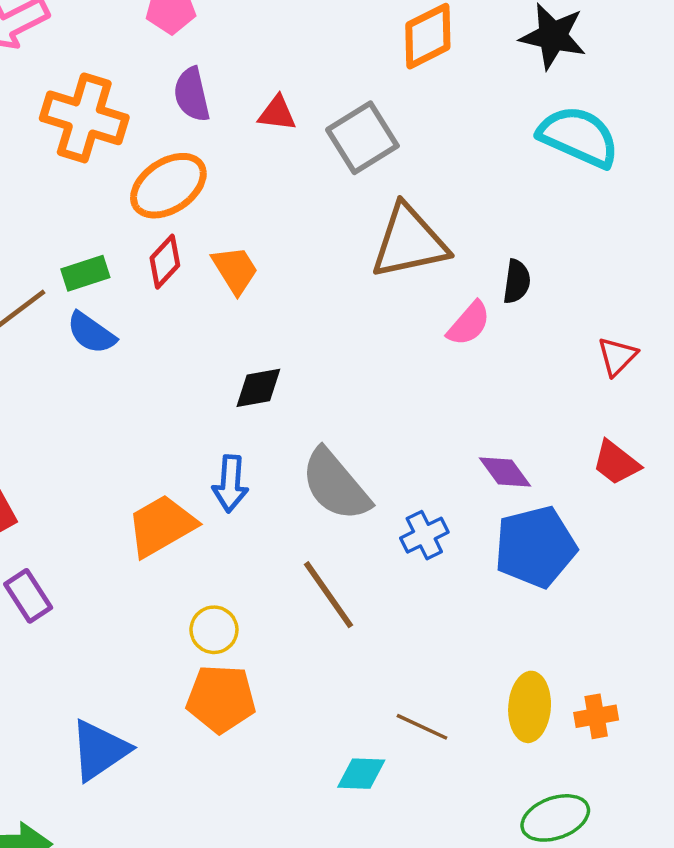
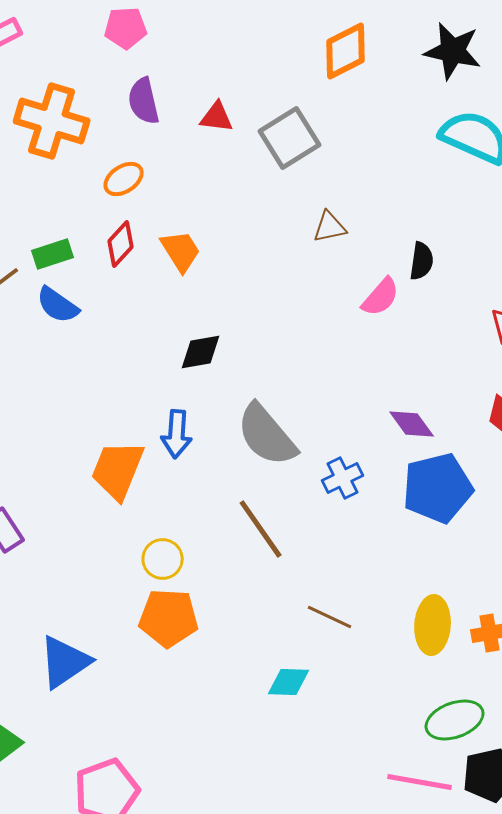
orange ellipse: (168, 186) -> (124, 179), size x0.6
brown triangle: (409, 242) -> (330, 227), size x0.5
orange trapezoid: (161, 526) -> (118, 470), turned -38
brown line: (422, 727) -> (330, 617), moved

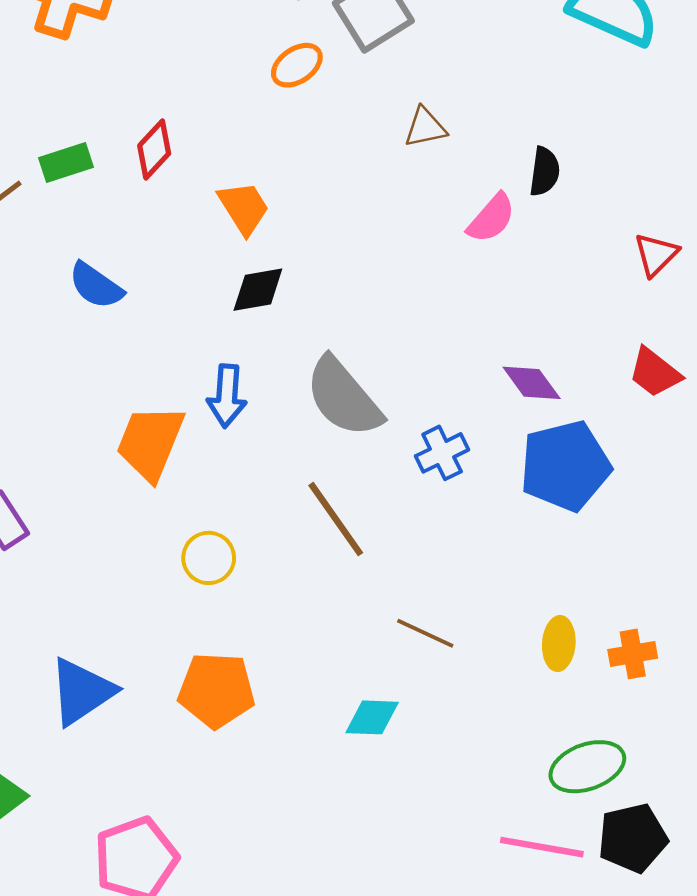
orange ellipse: (124, 179) -> (297, 65), moved
orange trapezoid: (181, 251) -> (244, 208), moved
blue semicircle: (58, 305) -> (96, 286), moved
orange pentagon: (169, 618) -> (216, 690), moved
yellow ellipse: (433, 625) -> (559, 644), size x0.7

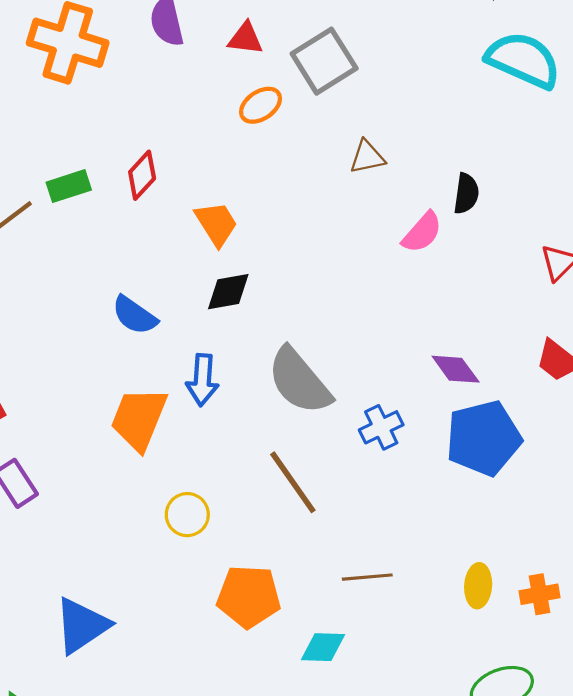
blue semicircle: (96, 286) -> (135, 315), moved
brown line: (425, 633) -> (367, 577), turned -30
orange pentagon: (216, 690) -> (249, 596), moved

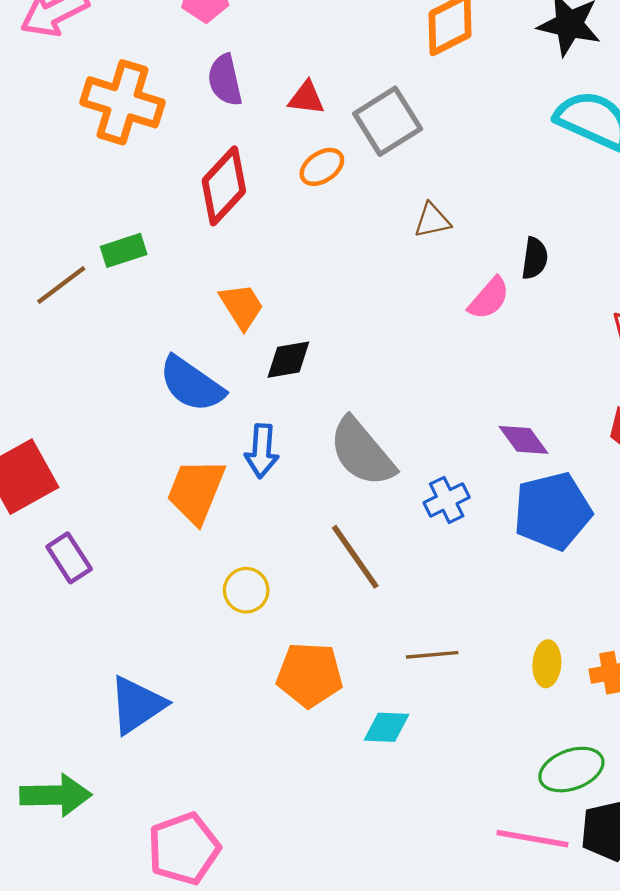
red diamond: (142, 175) -> (224, 186), moved, size x1.5
orange trapezoid: (216, 224) -> (242, 306), moved
blue semicircle: (135, 315) -> (192, 384), size x1.4

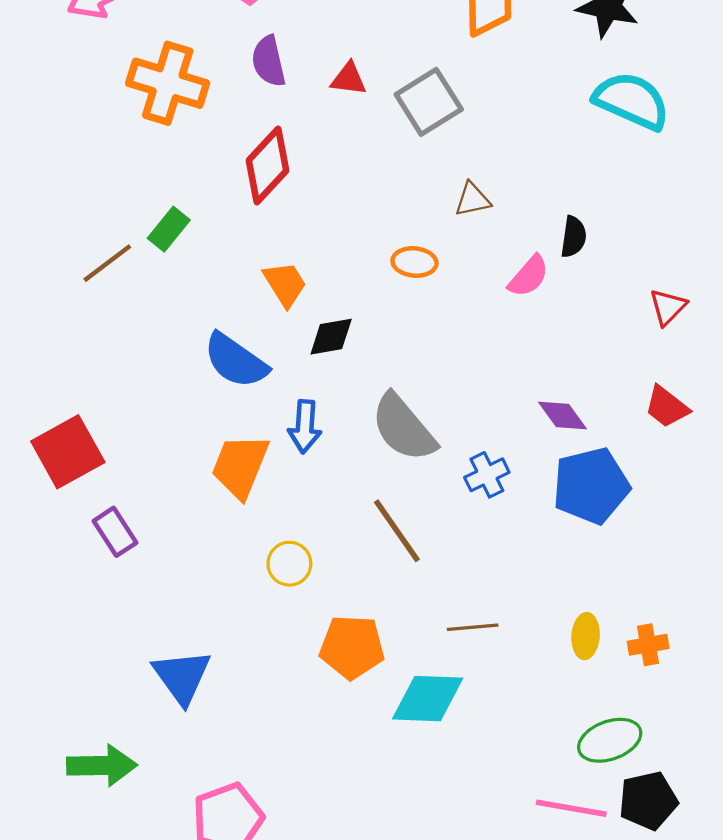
orange ellipse: (322, 167) -> (414, 262), moved, turned 39
green rectangle: (124, 250) -> (169, 229), turned -33
blue triangle: (137, 705) -> (182, 677), turned -32
cyan diamond: (386, 727) -> (428, 699), size x1.6

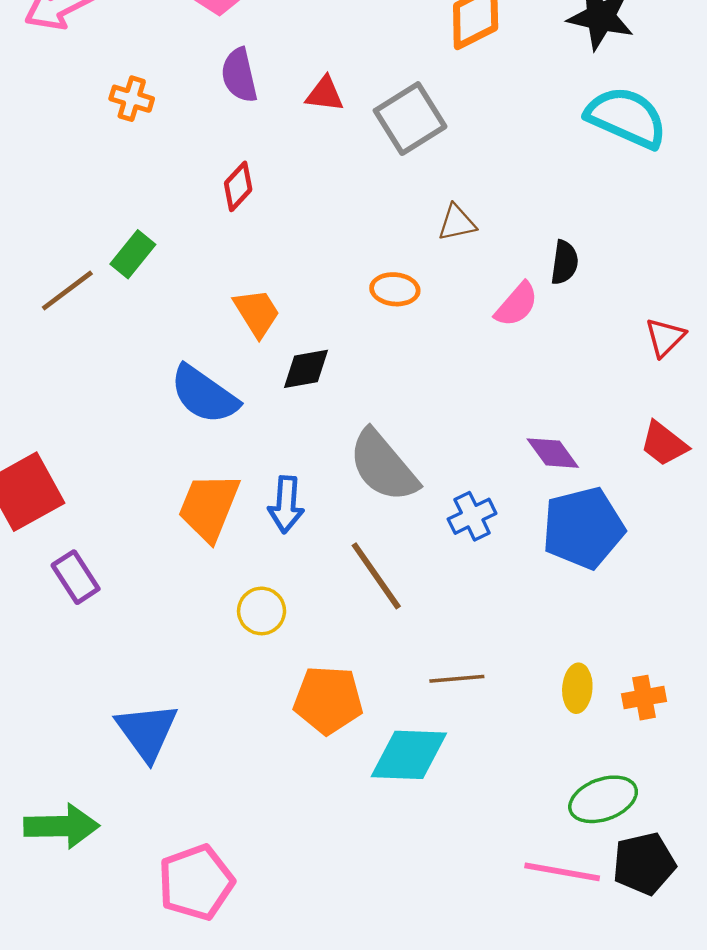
orange cross: (168, 83) -> (132, 99), size x0.5
red diamond: (267, 165) -> (238, 186), size x0.6
blue arrow: (305, 427) -> (286, 505), moved

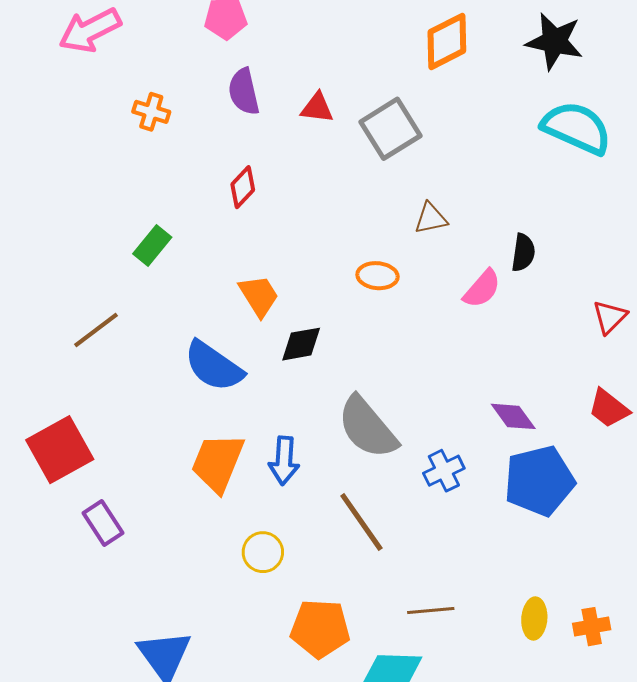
brown line: (67, 290) -> (96, 330), moved

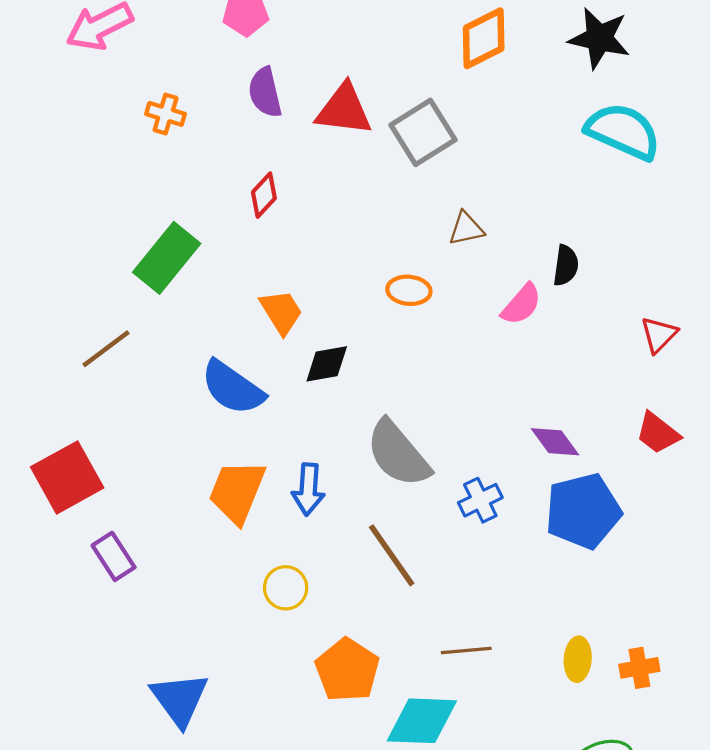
red triangle: (317, 108) -> (344, 110), size x1.6
green rectangle: (152, 245) -> (167, 258), size x1.6
orange pentagon: (320, 629) -> (347, 670), turned 30

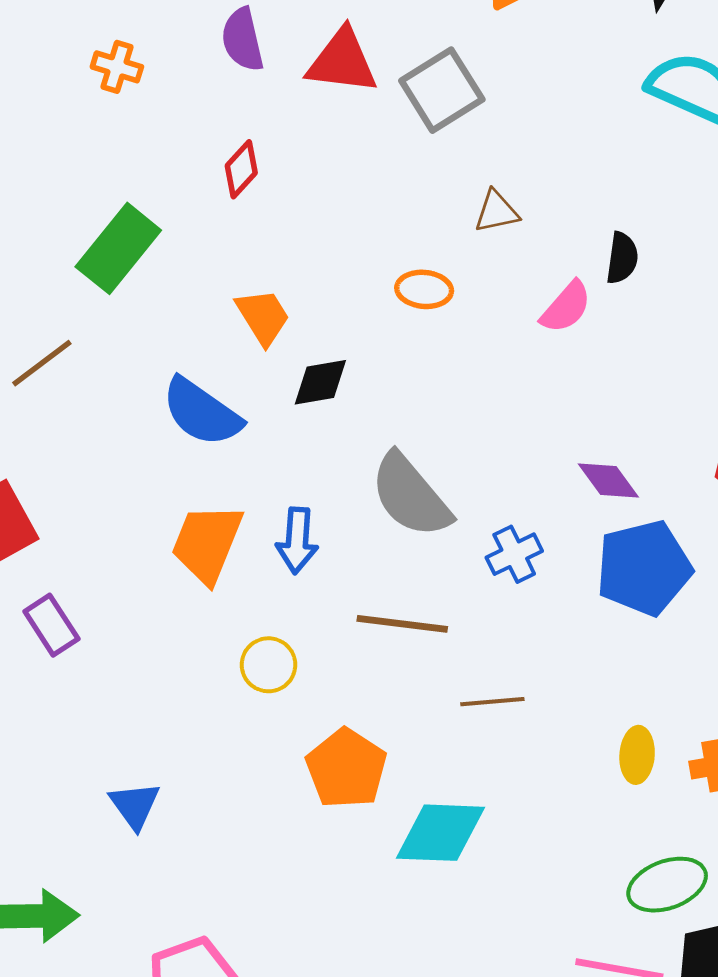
brown line: (392, 555) -> (402, 624), turned -48
brown line: (466, 651) -> (492, 702), moved
blue triangle: (180, 699) -> (135, 805), size x0.7

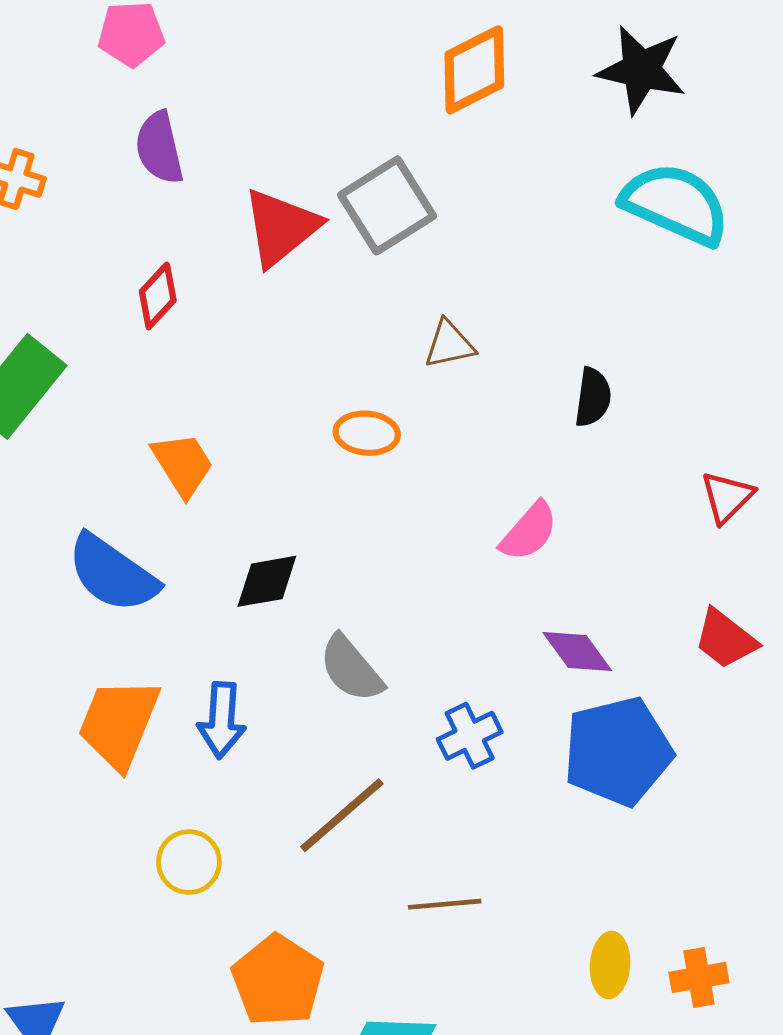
red triangle: (342, 61) -> (281, 227), moved, turned -46
pink semicircle: (566, 307) -> (529, 531), moved
black diamond: (320, 382) -> (267, 581), moved
gray semicircle: (410, 496) -> (351, 669), size x0.7
brown line: (402, 624) -> (342, 815), turned -48

